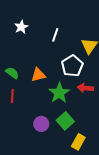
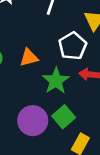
purple circle: (41, 124) -> (33, 121), size x1.5

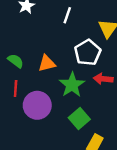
purple circle: (33, 121) -> (37, 105), moved

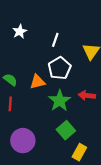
white pentagon: (88, 52) -> (60, 68), moved
purple circle: (37, 105) -> (23, 141), moved

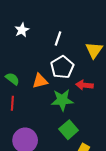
red arrow: (87, 95) -> (84, 85), moved
green star: (60, 101) -> (62, 100), turned 30

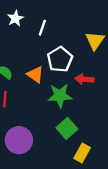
white line: (58, 38) -> (42, 28), moved
orange triangle: (40, 81) -> (35, 75), turned 49

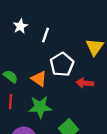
green star: (60, 96) -> (40, 107), moved

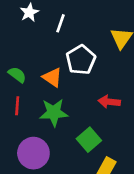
red arrow: (85, 83) -> (109, 102), moved

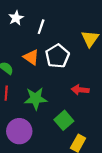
orange triangle: (52, 77) -> (31, 57), moved

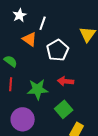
orange triangle: (31, 57) -> (30, 39), moved
red arrow: (80, 90) -> (66, 81), moved

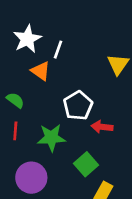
white star: (20, 15) -> (27, 39), size x1.5
white pentagon: (58, 50) -> (78, 106), moved
red arrow: (66, 81) -> (102, 127), moved

